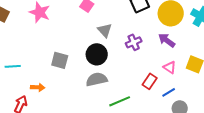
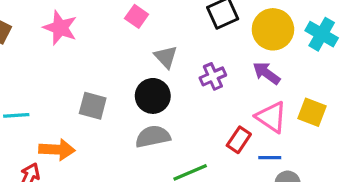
pink triangle: (170, 67) -> (271, 117), size x1.5
orange arrow: (38, 87) -> (57, 150), size x1.5
blue line: (169, 92) -> (270, 158), turned 32

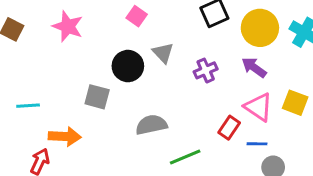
black circle: (153, 96) -> (128, 66), moved

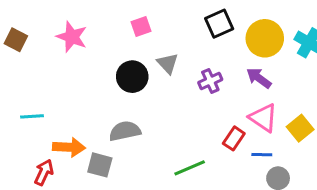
pink square: (137, 16) -> (141, 27), turned 36
gray square: (97, 97) -> (100, 165), moved
yellow square: (295, 103) -> (300, 128), moved, turned 30
gray semicircle: (151, 125) -> (125, 131), moved

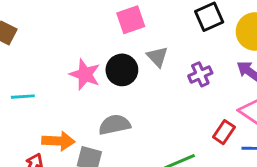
pink square: (141, 27) -> (131, 20), size x1.4
pink star: (72, 37) -> (85, 74), moved
cyan line: (32, 116) -> (23, 97), moved

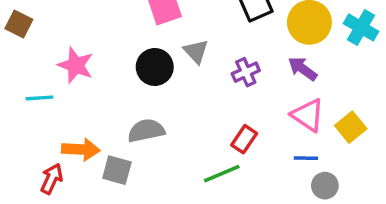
pink star: (85, 74) -> (76, 65), moved
red rectangle: (224, 132) -> (244, 139), moved

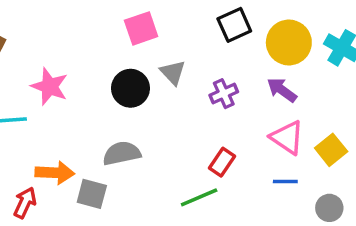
gray circle: (325, 186) -> (329, 208), moved

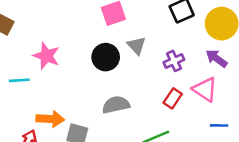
pink triangle: (287, 138) -> (205, 89), moved
gray semicircle: (122, 153) -> (116, 105), moved
red rectangle: (222, 162) -> (173, 98), moved

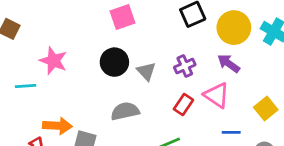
gray triangle: (137, 46) -> (146, 71), moved

